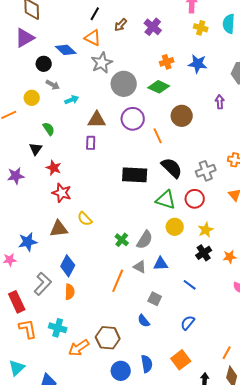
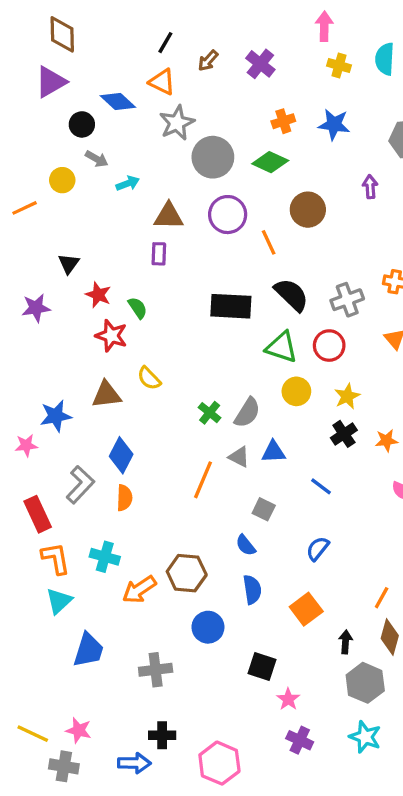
green semicircle: (49, 129) -> (138, 308), moved
blue semicircle: (147, 364) -> (252, 590), moved
cyan triangle: (17, 368) -> (59, 601), moved

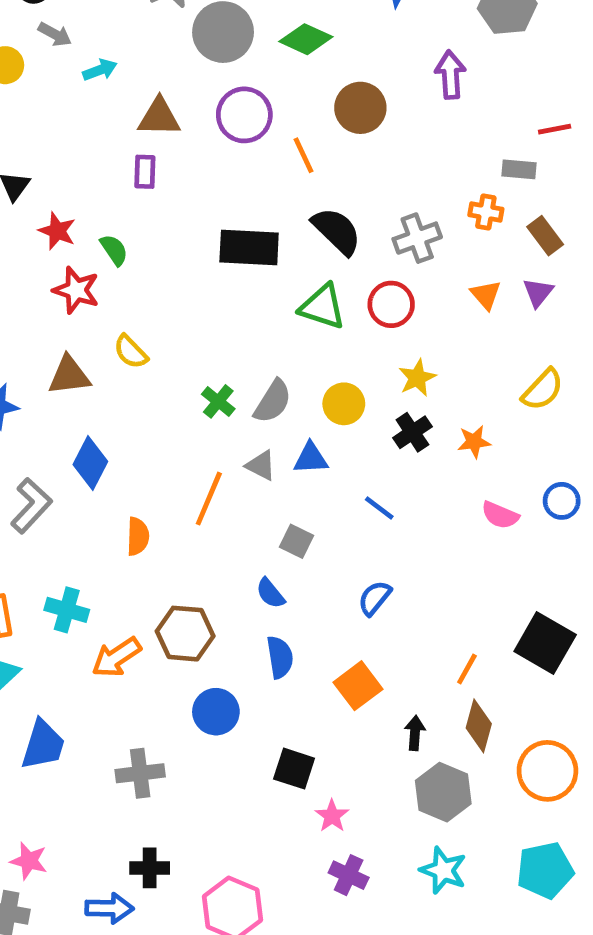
purple arrow: (370, 187) -> (450, 75), size x1.4
yellow circle: (296, 391) -> (344, 404), moved
orange semicircle: (124, 498) -> (138, 536), moved

